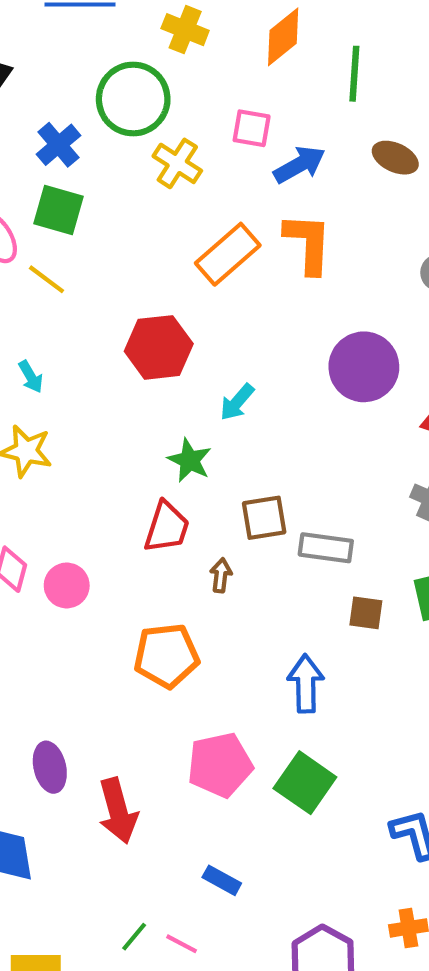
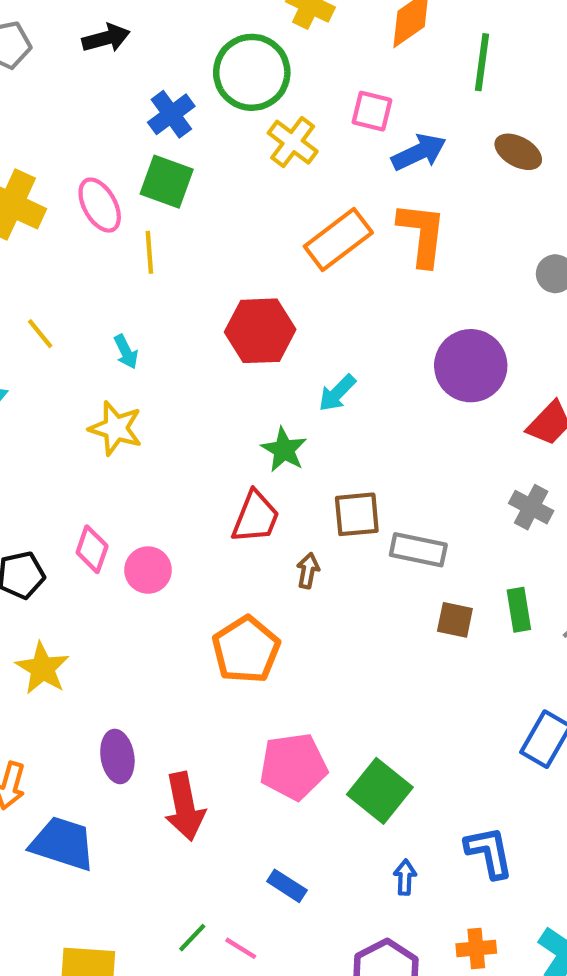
yellow line: (47, 279) -> (149, 252), turned 45
orange pentagon: (166, 656) -> (246, 650), turned -30
blue arrow: (306, 684) -> (405, 877), moved, size x0.6

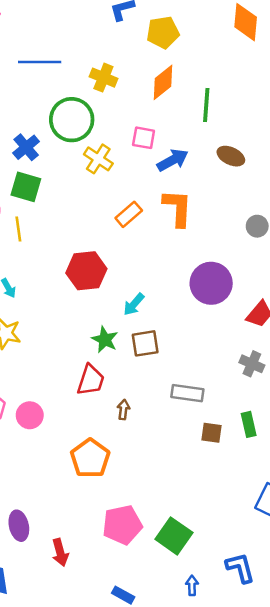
orange rectangle: (338, 239) -> (129, 214), size x0.7
brown square: (357, 514) -> (145, 343), moved
red arrow: (185, 807) -> (60, 552), size x0.7

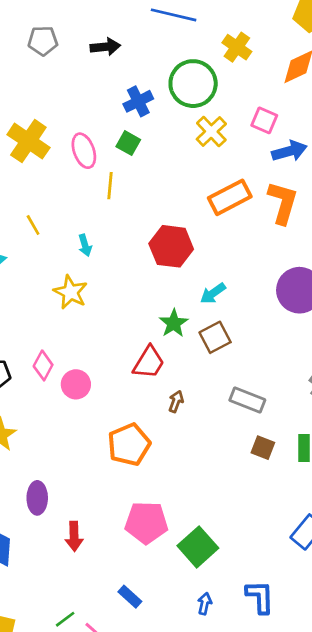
green square: (26, 187) -> (128, 143), size x0.7
orange rectangle: (129, 214) -> (230, 197), size x1.4
brown square: (145, 343) -> (215, 337), turned -32

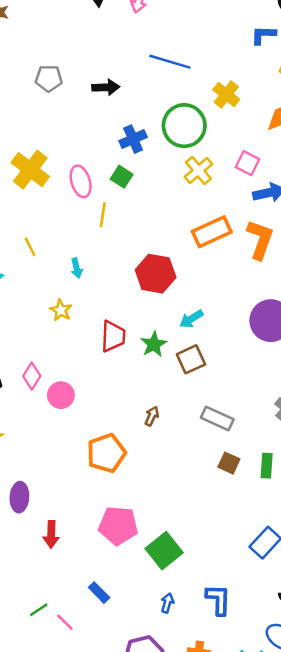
yellow star: (70, 292) -> (61, 310), size x0.7
red trapezoid: (149, 362) -> (113, 336), moved, turned -32

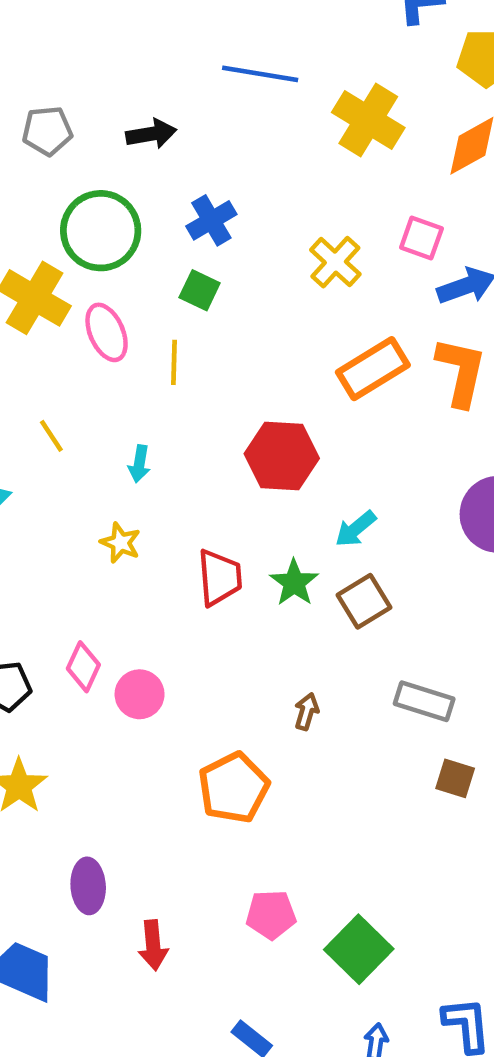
yellow cross: (226, 95) -> (368, 120), size x1.4
green circle: (184, 126) -> (101, 231), moved
pink ellipse: (81, 181) -> (107, 332), moved
cyan arrow: (77, 268) -> (139, 464), turned 30
pink pentagon: (118, 526) -> (271, 915), size x0.7

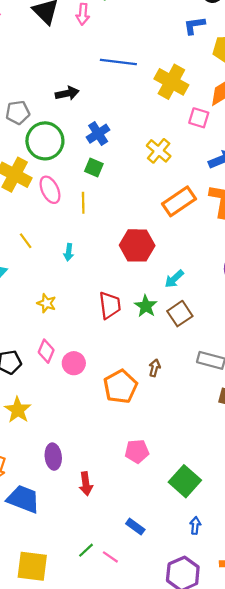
gray pentagon: (47, 131) -> (18, 112), moved
pink square: (421, 238) -> (199, 118), moved
yellow star: (121, 543) -> (47, 303), moved
orange pentagon: (234, 788) -> (120, 387), moved
pink pentagon: (271, 915) -> (137, 451), moved

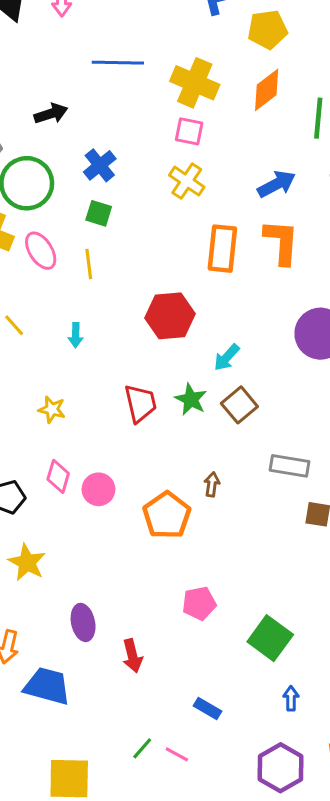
pink square: (199, 118) -> (189, 131), moved
orange rectangle: (179, 201) -> (222, 249), turned -44

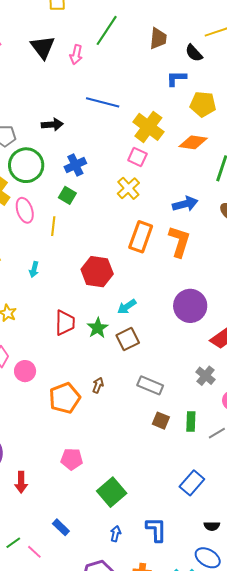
orange diamond: (267, 90) -> (193, 142), turned 32

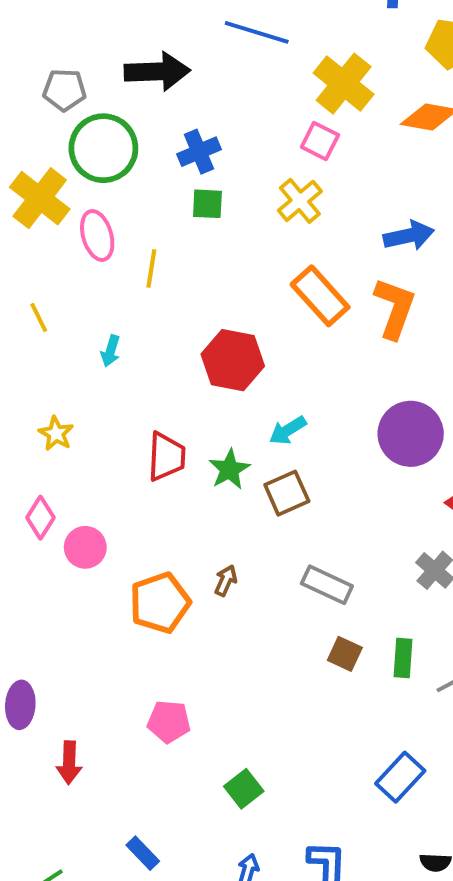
black arrow: (52, 125) -> (157, 71), size x1.5
green square: (67, 195) -> (207, 204), moved, turned -30
orange rectangle: (141, 237) -> (320, 296), turned -64
green square: (112, 492) -> (244, 789), size x0.7

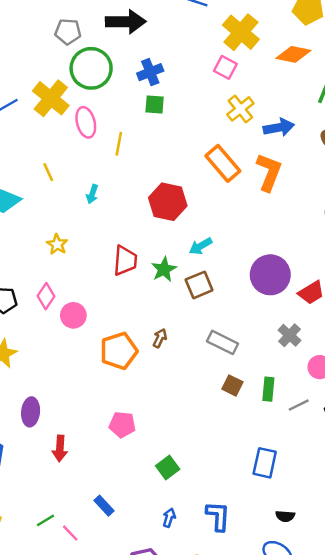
yellow cross: (300, 201) -> (240, 109), moved
purple circle: (411, 434) -> (270, 275), moved
blue rectangle: (400, 777) -> (265, 463), turned -32

